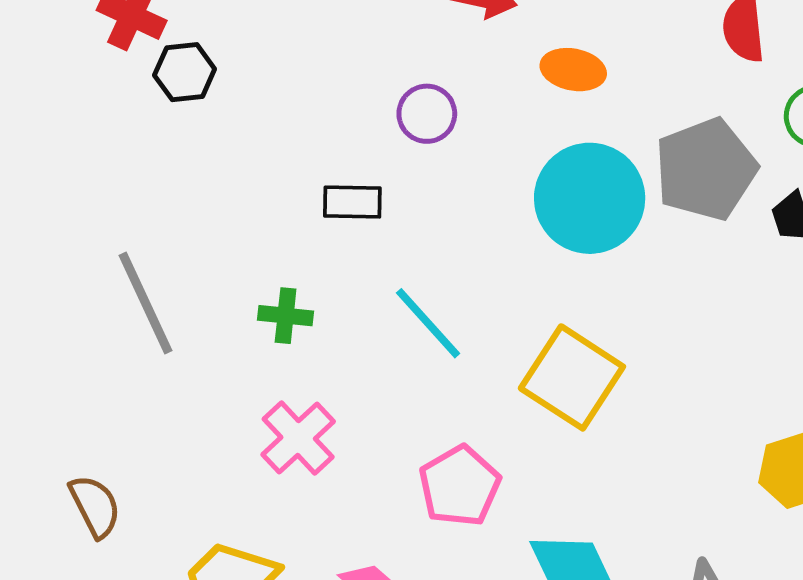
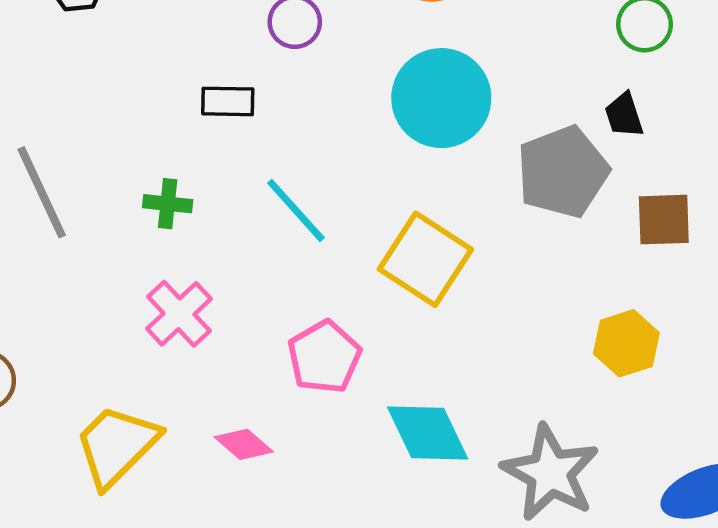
gray pentagon: (706, 169) -> (563, 172), moved

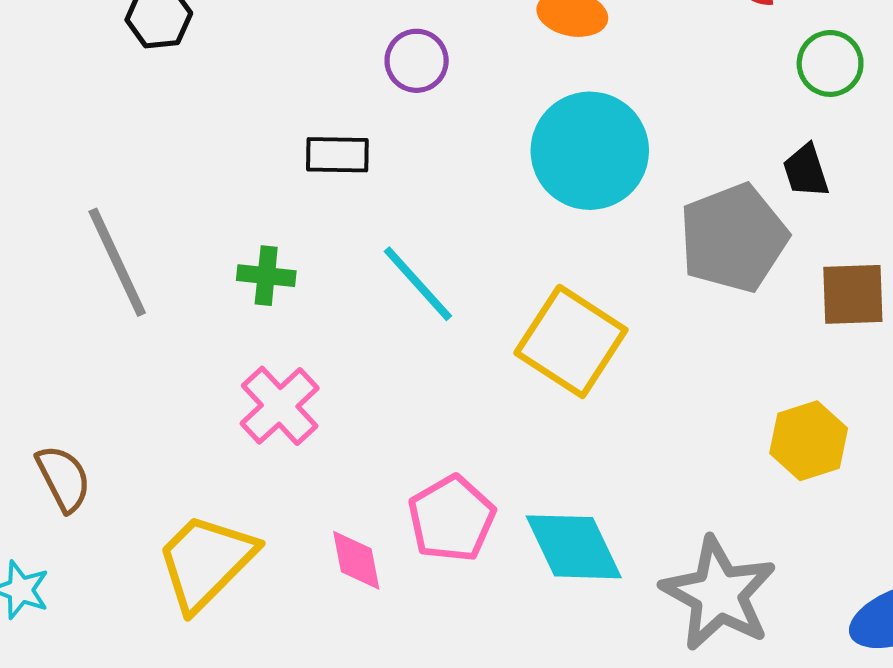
pink pentagon: (324, 357) -> (451, 519), moved
pink diamond: (244, 444) -> (356, 560), turned 38

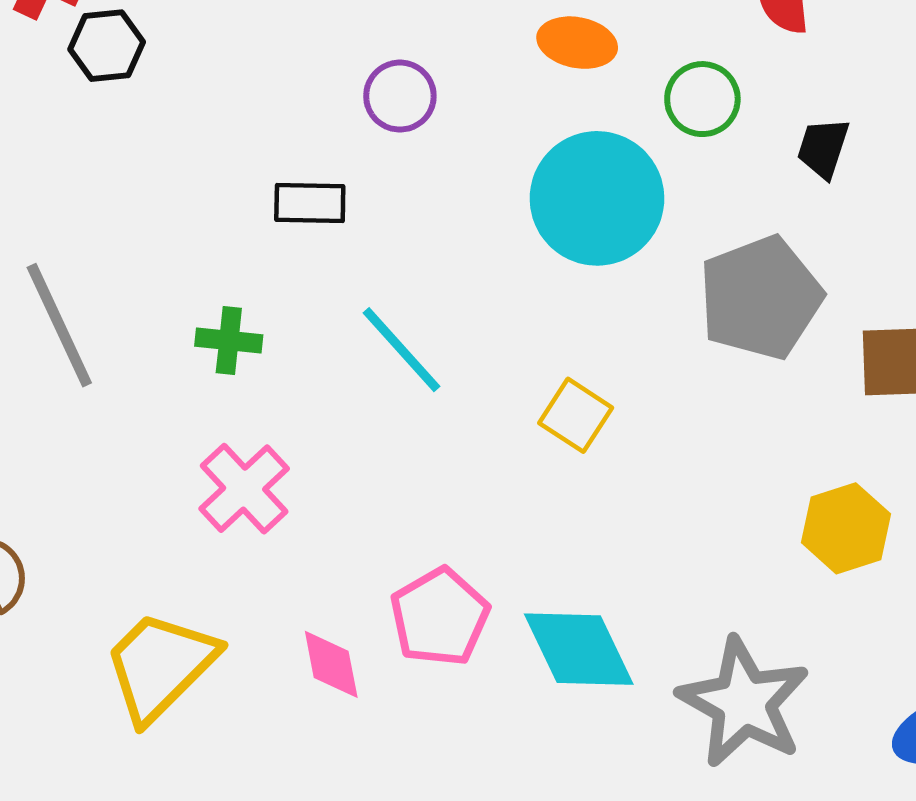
green circle: (830, 63) -> (702, 99), moved
black trapezoid: (806, 171) -> (823, 148), moved, turned 36
yellow square: (571, 341) -> (576, 415), size x0.6

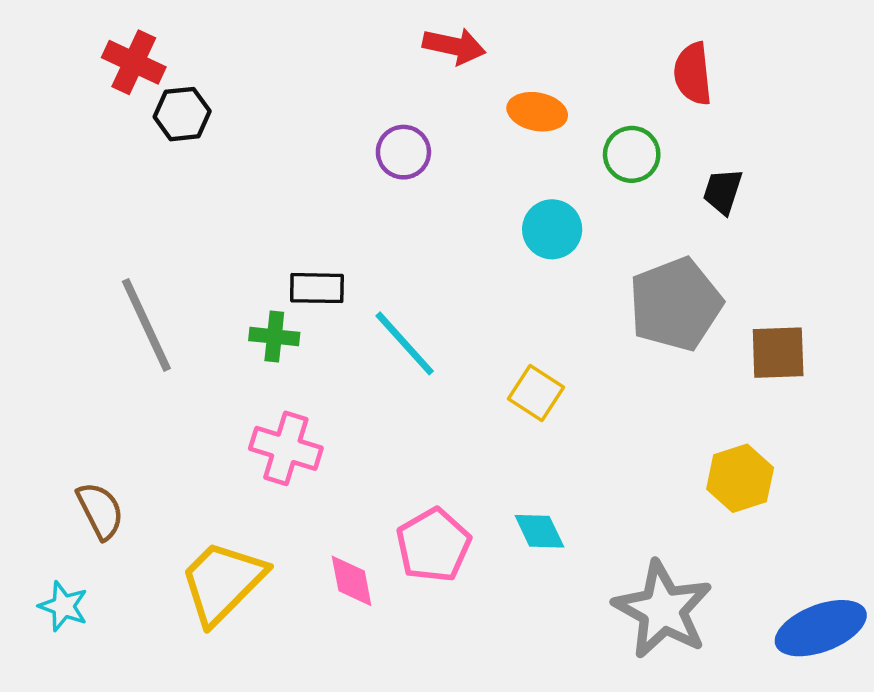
cyan circle: (597, 198) -> (552, 229), size x0.6
black rectangle: (310, 203) -> (317, 288), moved
pink cross: (244, 489) -> (286, 448), turned -30
cyan diamond: (579, 649) -> (539, 531), moved, size x0.6

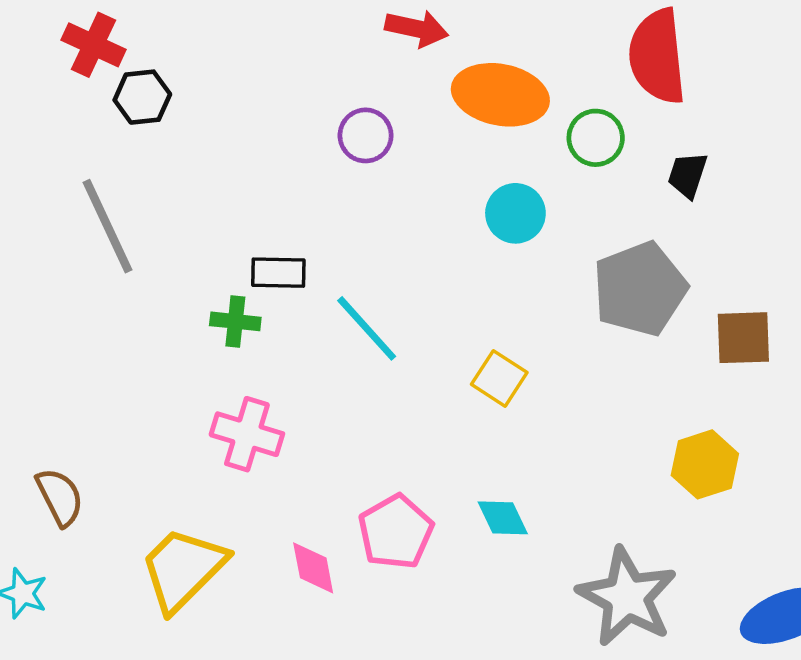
red semicircle: (693, 74) -> (657, 56), size x1.5
orange ellipse: (537, 112) -> (500, 95), size x1.6
gray line: (146, 325) -> (107, 226), moved

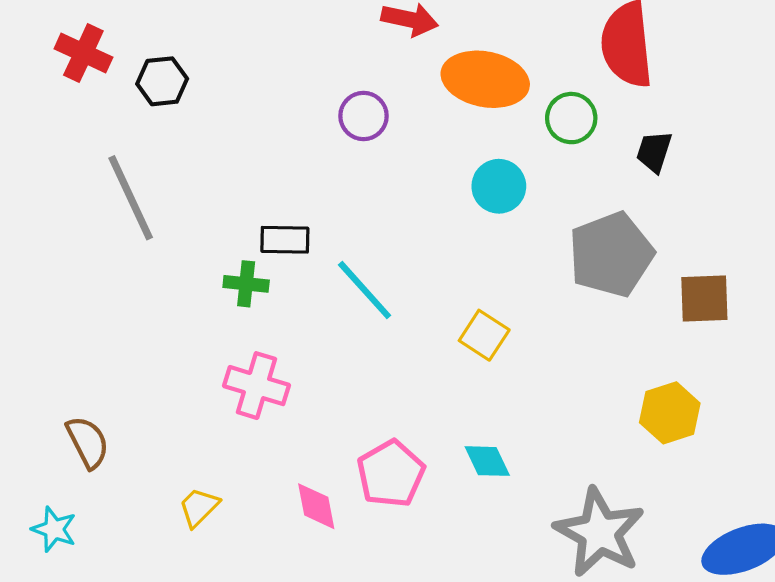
red cross: (94, 45) -> (83, 53), moved
yellow trapezoid: (183, 569) -> (199, 507), size x0.5

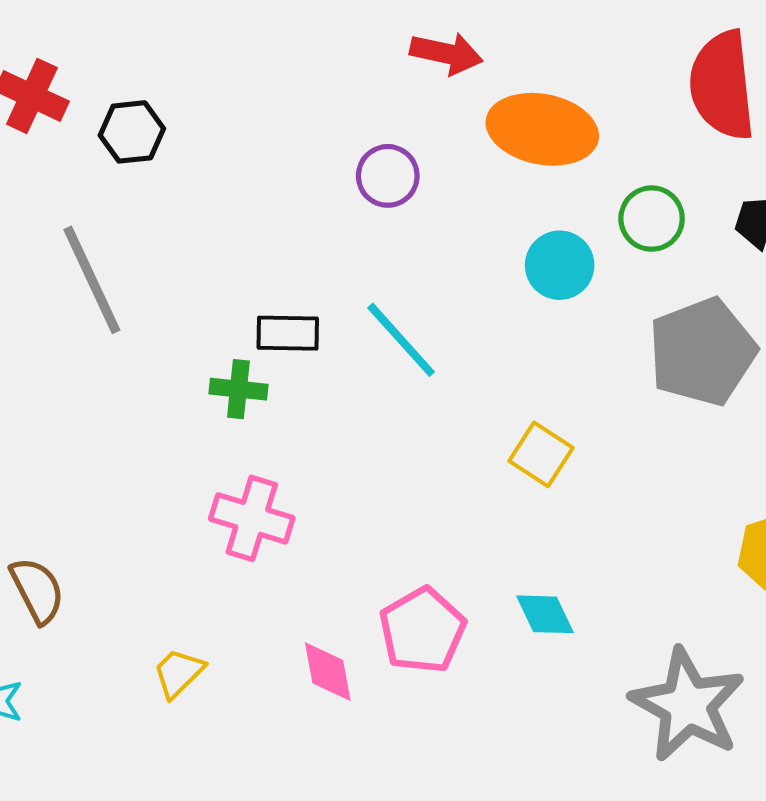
green circle: (571, 118) -> (652, 219), moved
cyan line: (365, 290) -> (401, 340), moved

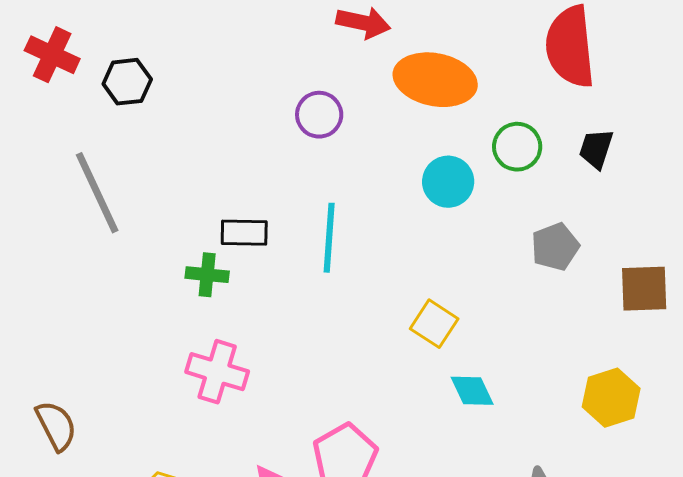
cyan line: (401, 340) -> (329, 238), turned 46
gray pentagon: (702, 352) -> (555, 247), size x0.6
cyan diamond: (545, 614) -> (472, 391), moved

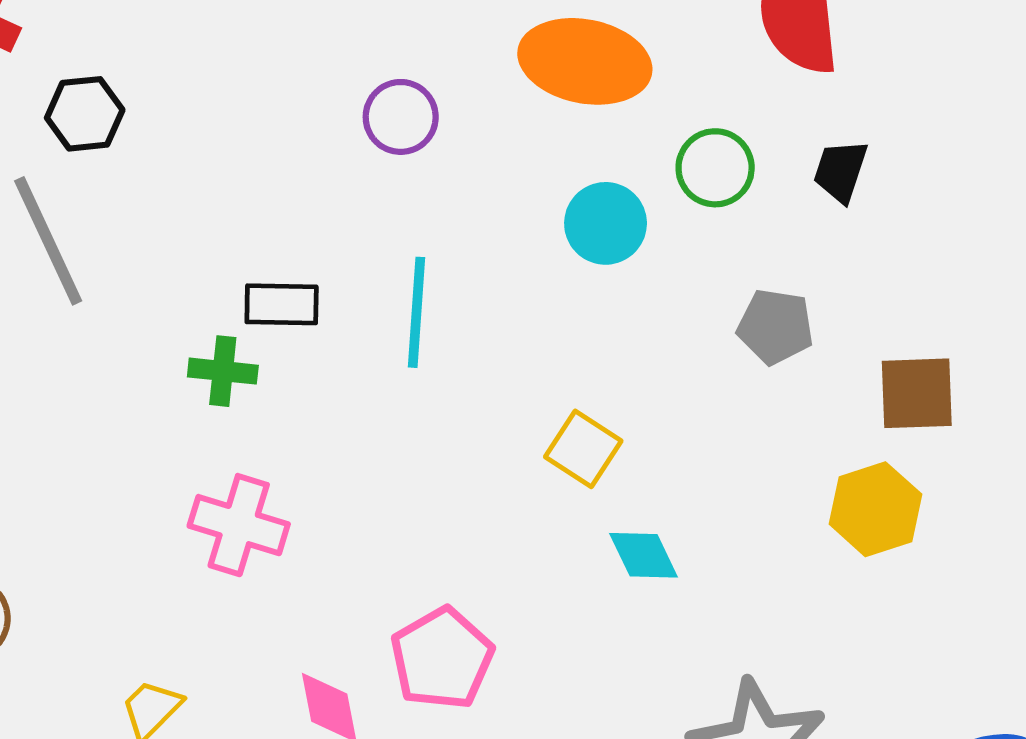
black hexagon: (127, 82) -> (85, 114), moved
gray pentagon: (555, 247) -> (775, 327), turned 30
yellow hexagon: (611, 398) -> (875, 509), moved

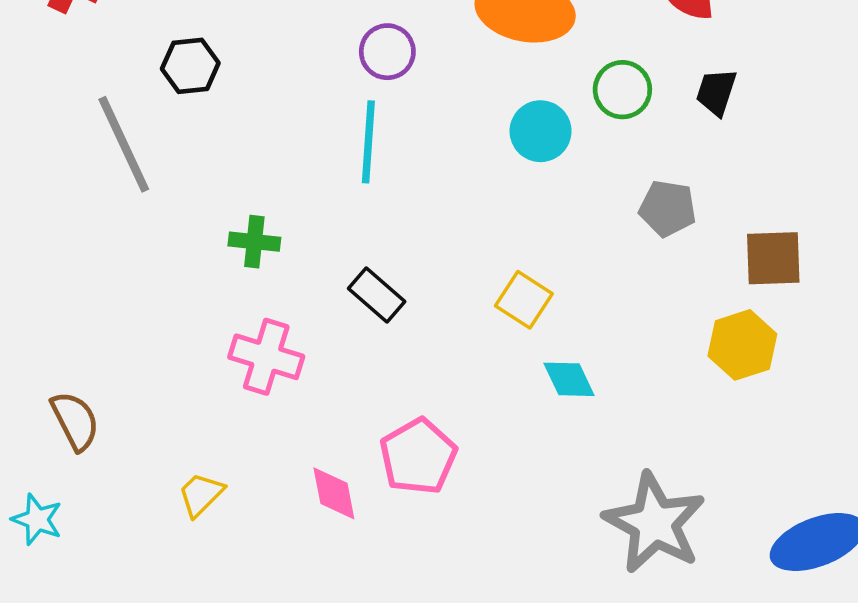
black hexagon: (85, 114) -> (190, 66), moved
black rectangle: (282, 304) -> (377, 295), moved, turned 40
cyan line: (417, 312) -> (368, 142), moved

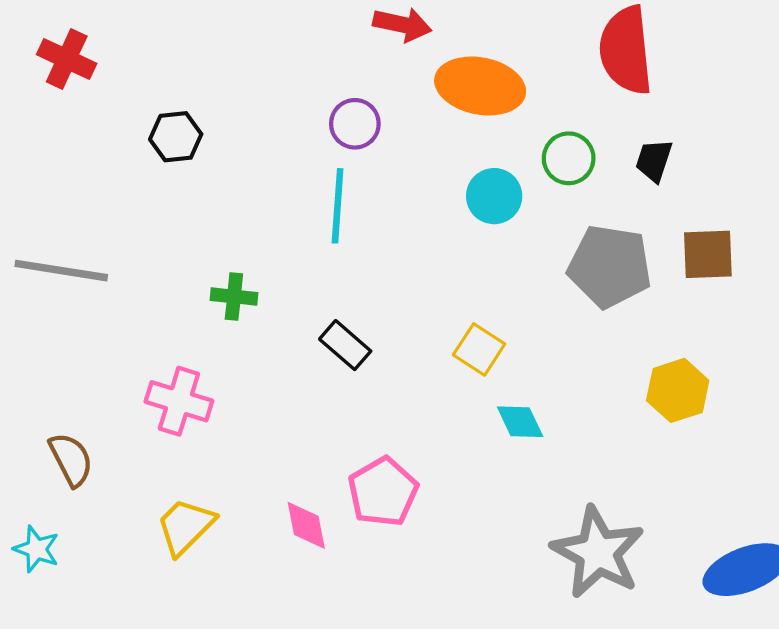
gray line: (124, 144) -> (61, 271), moved, turned -56
gray pentagon: (668, 208) -> (610, 266), size x1.6
brown square: (773, 258) -> (708, 254), moved
pink cross: (266, 357) -> (179, 401), moved
yellow trapezoid: (201, 495) -> (185, 526), size x1.4

